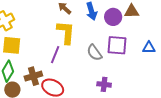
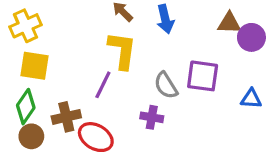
purple circle: (113, 17) -> (251, 37), moved
blue triangle: (149, 48) -> (251, 99), moved
purple cross: (104, 84) -> (152, 117), moved

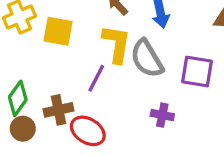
yellow square: (35, 66) -> (58, 31), moved
gray semicircle: (166, 85) -> (147, 59), moved, size x1.4
purple cross: (152, 117) -> (162, 115), moved

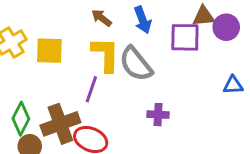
purple square: (197, 72) -> (185, 37), moved
brown cross: (59, 110) -> (60, 124), size x1.4

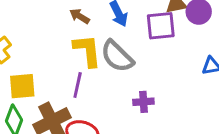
yellow square: (49, 51) -> (22, 86), moved

